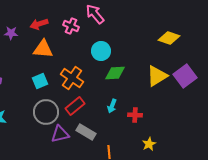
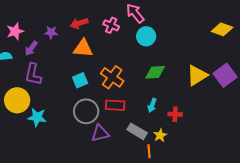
yellow diamond: (169, 38) -> (222, 29), moved
cyan circle: (101, 51) -> (146, 36), moved
red rectangle: (75, 106) -> (115, 105), turned 42
gray rectangle: (86, 132) -> (137, 131), moved
yellow star: (149, 144) -> (160, 135), moved

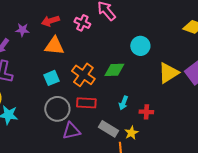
cyan circle: (146, 36) -> (140, 46), moved
green diamond: (155, 72) -> (114, 70), moved

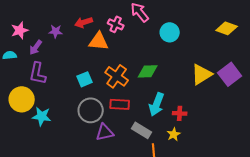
orange triangle: (54, 46) -> (99, 41), moved
cyan circle: (140, 46) -> (170, 32), moved
cyan arrow: (123, 103) -> (157, 104), size x1.6
yellow star: (131, 133) -> (174, 134), moved

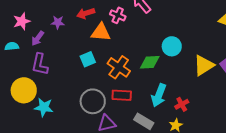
cyan circle: (170, 32) -> (172, 46), moved
cyan square: (85, 79) -> (88, 59), moved
red cross: (180, 113) -> (182, 104), turned -32

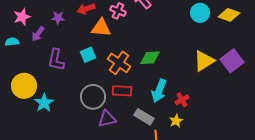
cyan circle: (172, 46) -> (200, 13), moved
purple L-shape: (40, 64) -> (56, 60), moved
cyan star: (44, 107) -> (44, 103), turned 30

